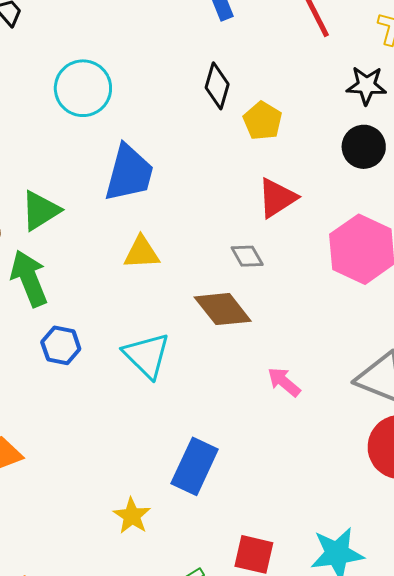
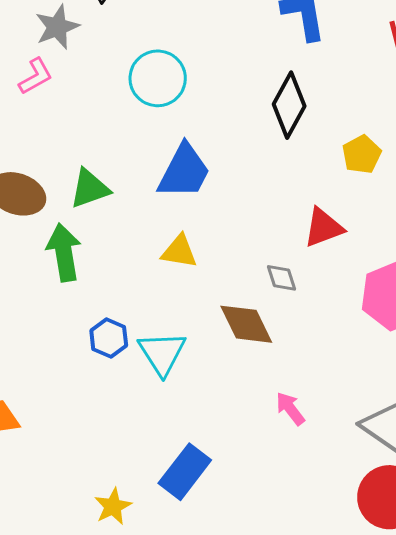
black diamond: (217, 86) -> (289, 105), size x1.4
yellow pentagon: (263, 121) -> (362, 154), moved
blue hexagon: (61, 345) -> (109, 338), moved

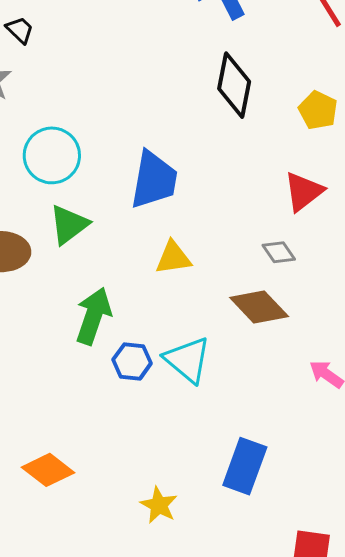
cyan circle: (158, 78) -> (52, 155), moved
green arrow: (64, 252) -> (93, 316), moved, turned 46
yellow star: (113, 506) -> (159, 505), moved

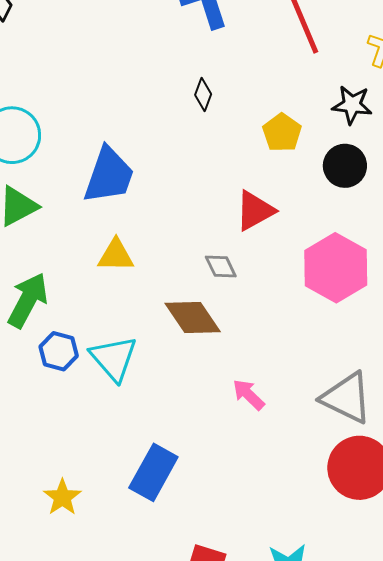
black diamond: (234, 85) -> (203, 95), size x0.5

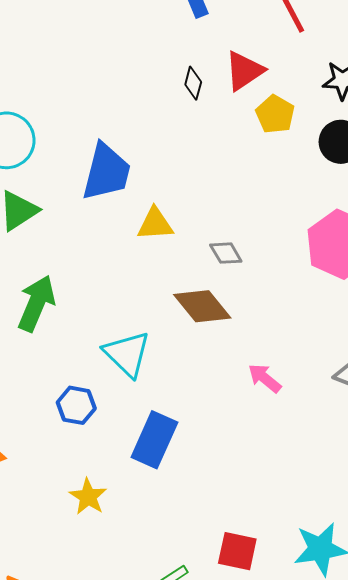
red triangle: (255, 211) -> (244, 71), moved
yellow triangle: (116, 255) -> (155, 224), moved
blue hexagon: (59, 351) -> (76, 405), moved
blue rectangle: (153, 472) -> (154, 440), moved

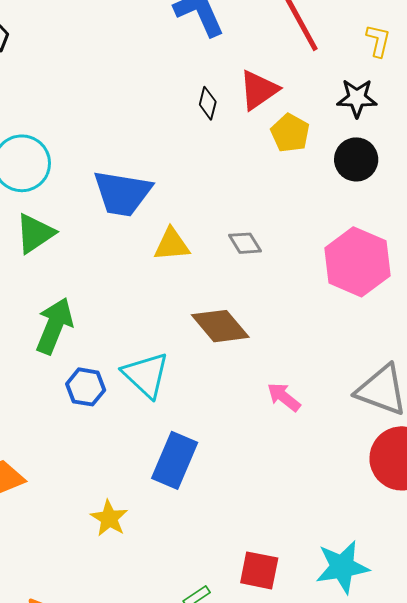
blue trapezoid: (106, 172) -> (122, 193), turned 86
gray diamond: (226, 253) -> (245, 243), moved
blue hexagon: (76, 405) -> (86, 387), moved

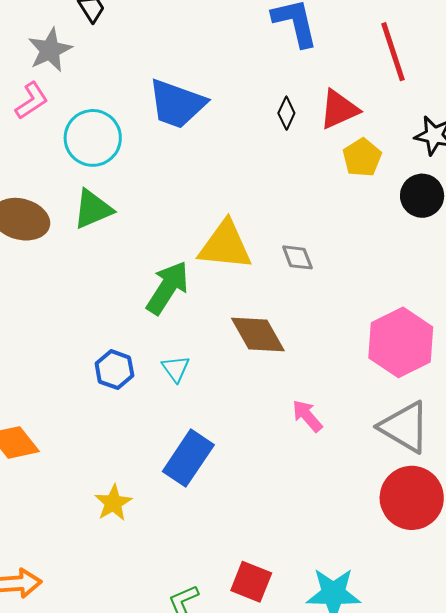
blue trapezoid: (122, 193) -> (177, 104), moved
yellow triangle: (172, 245) -> (225, 245), size x1.5
pink hexagon: (357, 262) -> (401, 342), moved
green arrow: (54, 326) -> (167, 288), moved
cyan triangle: (146, 375) -> (176, 369), size x0.6

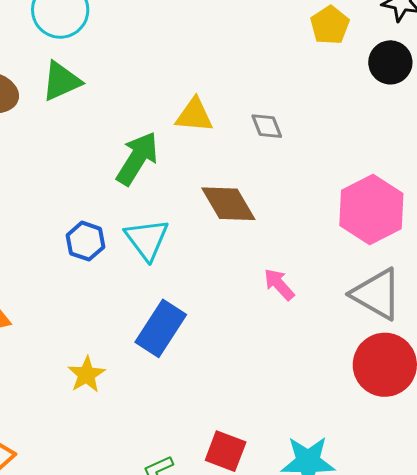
yellow triangle: (225, 245) -> (194, 115), size x0.7
cyan triangle: (176, 369) -> (147, 239), size x1.6

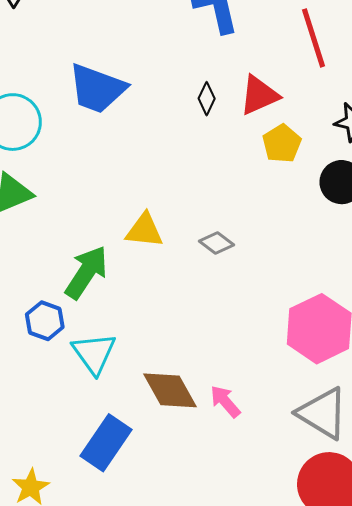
gray diamond: (267, 126) -> (217, 243), turned -32
brown diamond: (228, 204) -> (170, 390), moved
blue hexagon: (86, 241) -> (45, 321), moved

